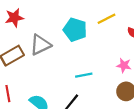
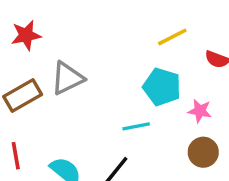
cyan pentagon: (75, 30) -> (162, 87), moved

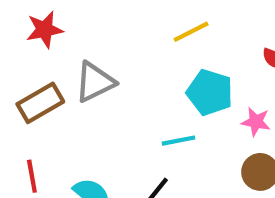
yellow line: (172, 37) -> (191, 32), moved

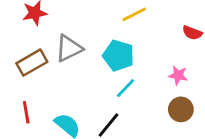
cyan pentagon: (210, 92) -> (118, 55), moved
cyan line: (178, 141) -> (126, 88), turned -35

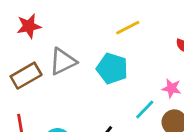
cyan line: (126, 88) -> (145, 109), moved

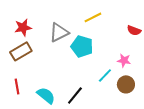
red star: (29, 26) -> (23, 27), moved
gray triangle: (63, 61) -> (59, 32), moved

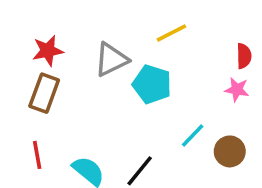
red semicircle: (134, 30) -> (244, 56), turned -112
brown rectangle: (21, 51) -> (44, 93), turned -40
pink star: (124, 60) -> (237, 90), moved

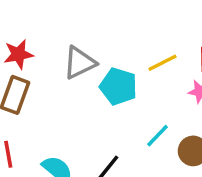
yellow line: (171, 33) -> (163, 63), moved

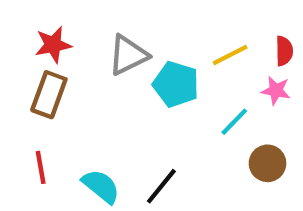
cyan line: (157, 136) -> (234, 122), moved

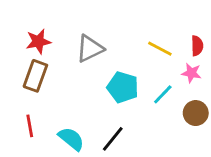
yellow line: (230, 55) -> (160, 49), turned 55
cyan pentagon: (176, 84) -> (123, 87), moved
brown circle: (268, 163) -> (196, 113), moved

